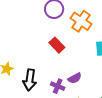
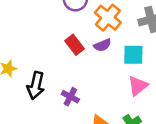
purple semicircle: (75, 78) -> (102, 45), moved

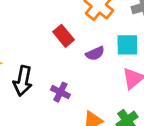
purple semicircle: (102, 45) -> (95, 53), moved

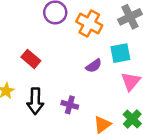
red rectangle: (63, 36) -> (31, 59), moved

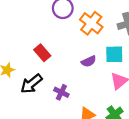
red rectangle: (31, 59) -> (42, 53), moved
black arrow: (35, 101) -> (31, 84), turned 40

